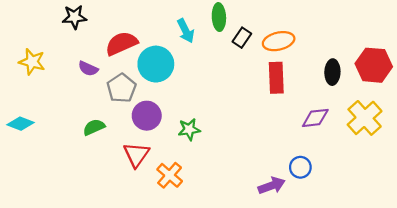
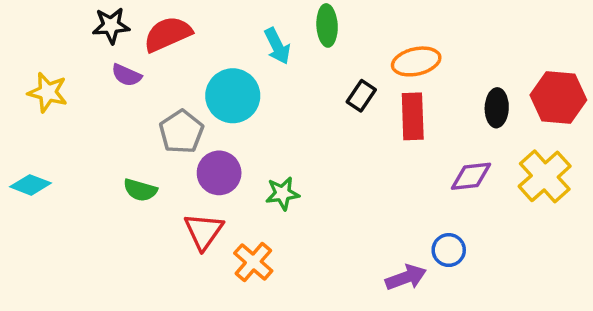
black rectangle: (242, 38) -> (361, 96), moved
red semicircle: (121, 43) -> (168, 34), moved
purple semicircle: (88, 69) -> (126, 75), moved
green semicircle: (94, 127) -> (140, 190), turned -140

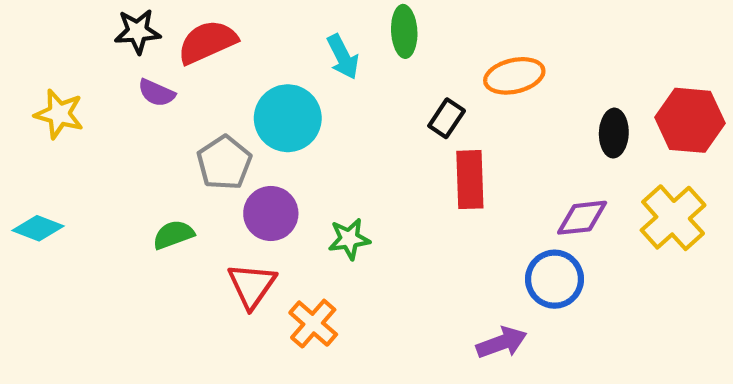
red rectangle: (413, 116) -> (470, 180), moved
green semicircle: (140, 190) -> (173, 235), turned 144
blue circle: (449, 250) -> (555, 279), moved, size x1.4

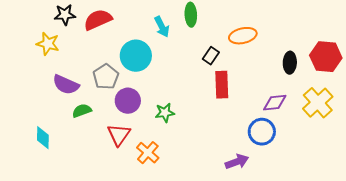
purple semicircle: (156, 93) -> (66, 85), moved, size x1.5
yellow star: (59, 114) -> (48, 44), moved
cyan diamond: (38, 228) -> (43, 138), moved, turned 70

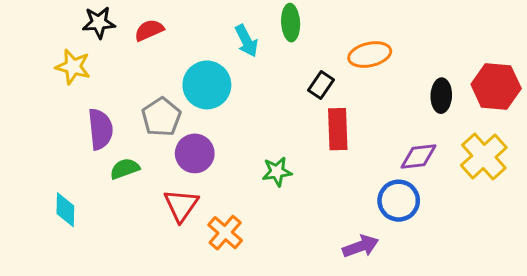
red semicircle: (98, 20) -> (149, 30), size x0.7
purple semicircle: (66, 85) -> (100, 129), turned -120
green star: (165, 113) -> (277, 172), moved

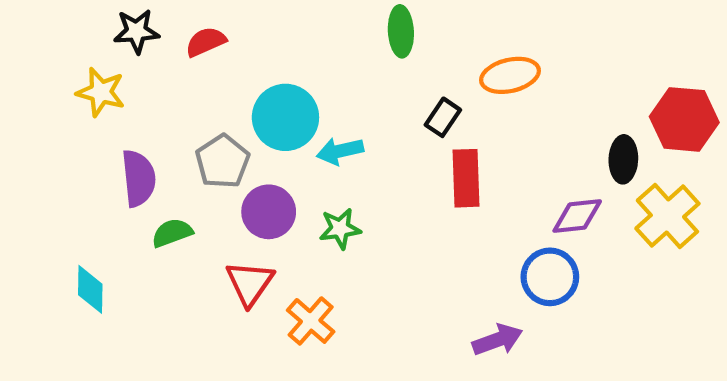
cyan arrow: (246, 41) -> (340, 151), moved, turned 104
black ellipse: (441, 96) -> (623, 159), moved
green star: (277, 172) -> (340, 229), moved

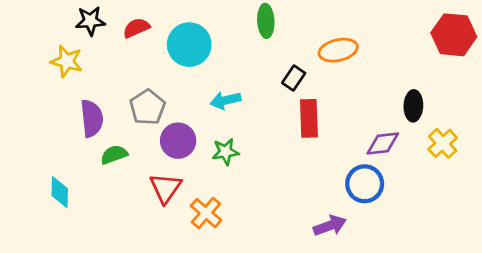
cyan circle: (285, 117) -> (189, 45), moved
red hexagon: (684, 119) -> (454, 35), moved
yellow cross: (667, 216) -> (443, 143), size x0.7

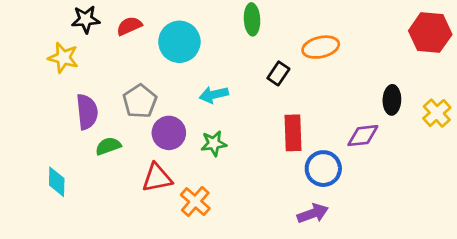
red rectangle: (309, 118) -> (293, 133), moved
yellow cross: (443, 143) -> (437, 113), moved
blue circle: (365, 184) -> (323, 169), moved
red triangle: (166, 188) -> (157, 178), turned 44

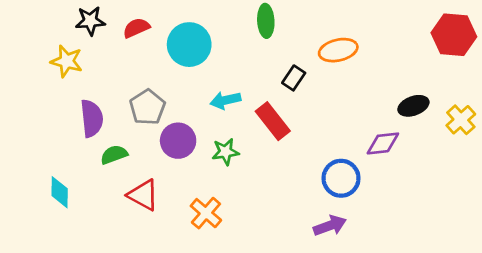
black ellipse: (392, 100) -> (413, 106), turned 68
red rectangle: (293, 133) -> (273, 121), moved, turned -36
red triangle: (157, 178) -> (143, 195), moved, turned 40

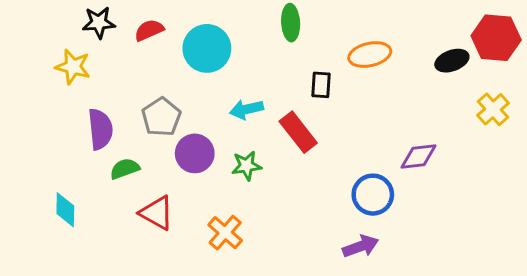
black rectangle: (294, 78) -> (321, 85), turned -30
black ellipse: (413, 106) -> (452, 61), moved
yellow cross: (461, 120) -> (493, 109), moved

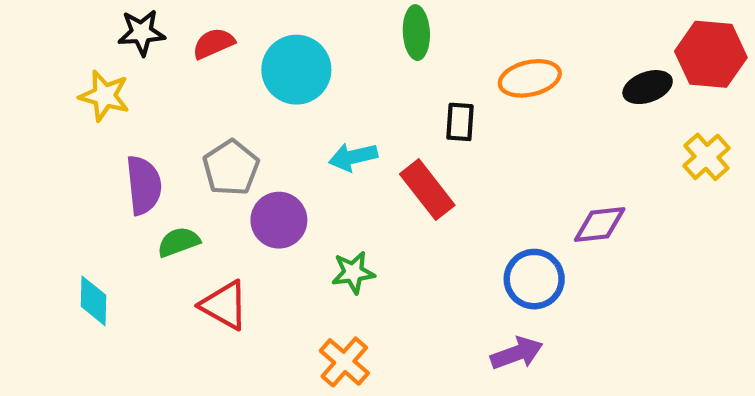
green star: (246, 166) -> (353, 272), moved
orange cross: (225, 233) -> (344, 362), moved

